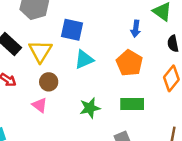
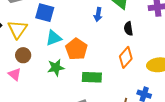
orange pentagon: (129, 63) -> (76, 49), moved
green star: (90, 108) -> (56, 68), moved

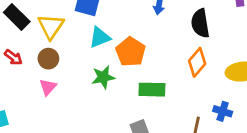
black semicircle: (128, 29) -> (200, 23), size x1.5
brown circle: (23, 55) -> (48, 59), moved
pink triangle: (15, 74) -> (48, 87), turned 32

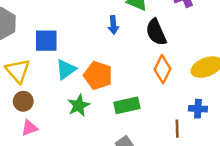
pink triangle: (48, 87) -> (29, 128), turned 42

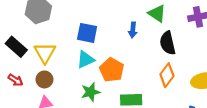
blue square: (46, 41) -> (87, 33), moved

